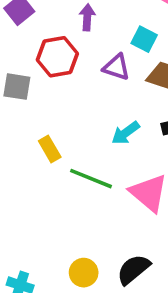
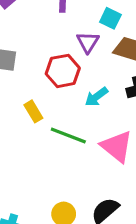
red hexagon: (57, 57) -> (63, 71), moved
purple triangle: (116, 67) -> (88, 42), turned 45

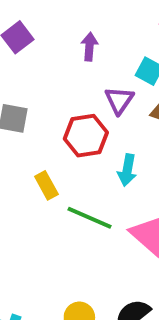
cyan arrow: (96, 97) -> (127, 170), turned -45

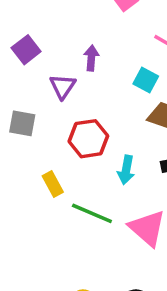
purple triangle: (119, 100) -> (63, 86), moved

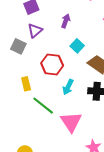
cyan square: (146, 80) -> (77, 46), moved
purple triangle: (63, 86) -> (35, 31), moved

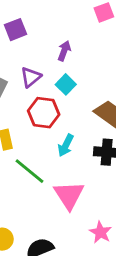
purple triangle: (35, 31) -> (31, 77), moved
cyan square: (77, 46) -> (66, 84), moved

